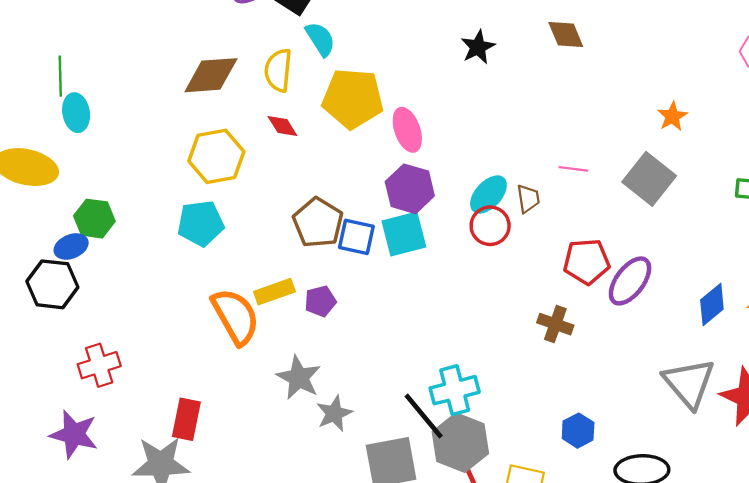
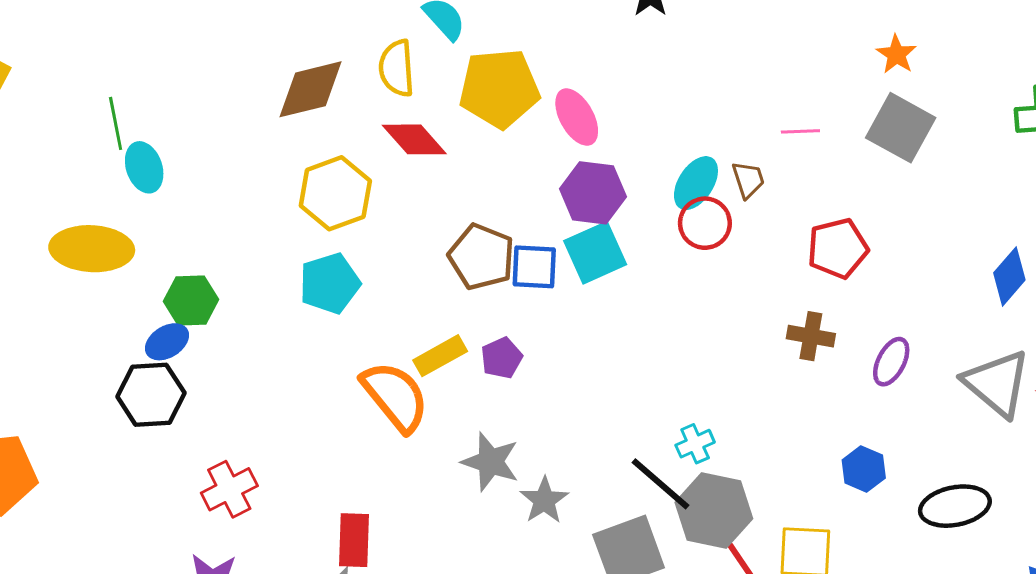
orange star: (672, 116) -> (896, 54), moved
red diamond: (282, 126) -> (414, 139), size x1.5
purple ellipse: (630, 281) -> (891, 362), moved, size x0.7
cyan cross: (455, 390) -> (695, 444), size x0.6

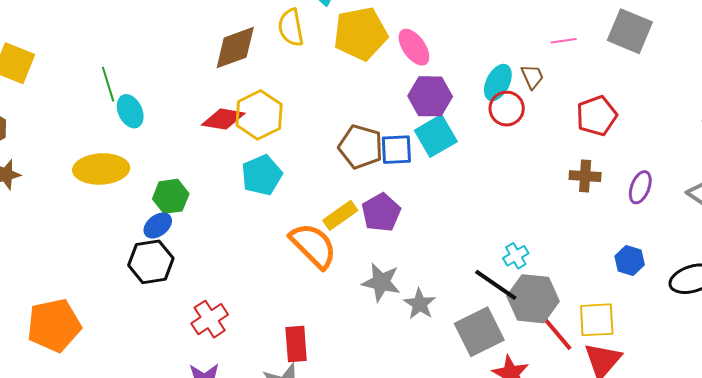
red diamond: (414, 139) -> (223, 119), moved, turned -33
purple pentagon: (502, 358) -> (381, 212), size x1.4

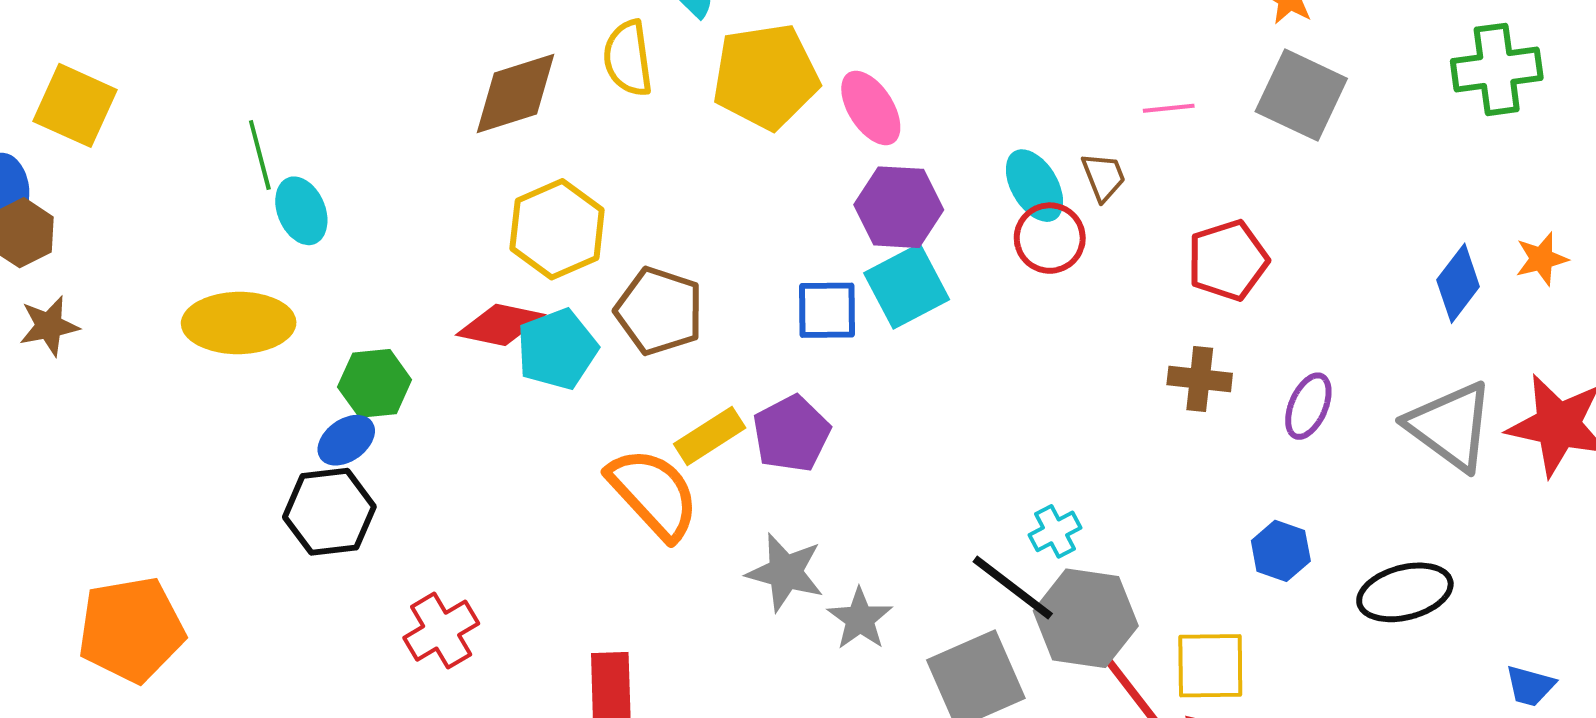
cyan ellipse: (498, 83) -> (1034, 186), turned -60
red diamond: (223, 119) -> (501, 325), moved
brown pentagon: (361, 147) -> (659, 311), moved

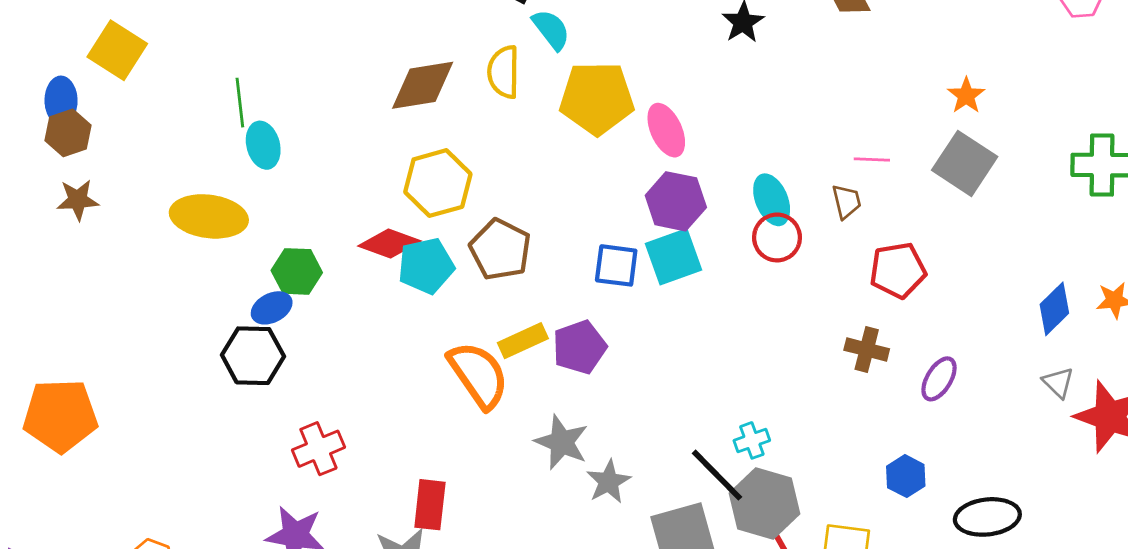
brown trapezoid: (1104, 177) -> (847, 202), moved
gray triangle: (1450, 426) -> (1058, 383), moved, size x0.5
orange pentagon: (131, 630) -> (60, 416), moved

